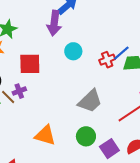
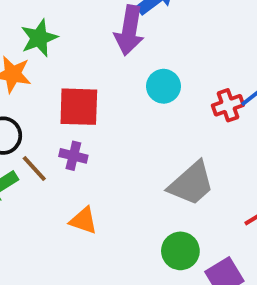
purple cross: (19, 91) -> (73, 156), moved, turned 32
orange triangle: (45, 135) -> (83, 220), moved, size x0.7

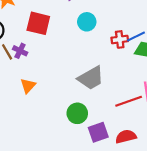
purple cross: (73, 156) -> (20, 51), moved
orange triangle: (83, 220) -> (28, 86), turned 42

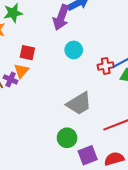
red square: (38, 23) -> (27, 53), size x0.7
orange triangle: (28, 86) -> (21, 71), moved

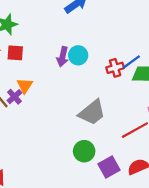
purple arrow: (61, 17) -> (63, 57), moved, size x0.7
red square: (27, 53) -> (15, 53), moved
purple cross: (11, 79) -> (14, 97), turned 32

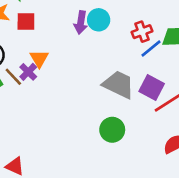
blue line: (131, 62) -> (151, 49), moved
gray trapezoid: (92, 112) -> (119, 85), turned -112
purple square: (109, 167) -> (152, 87), moved, turned -30

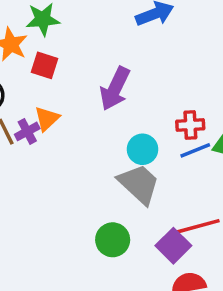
cyan circle: (99, 20) -> (143, 149), moved
purple arrow: (81, 22) -> (115, 89), size x1.4
purple square: (152, 87) -> (173, 246), moved

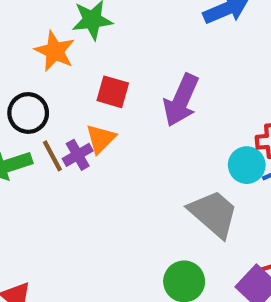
red square: (45, 65) -> (113, 92), moved
cyan circle: (143, 149) -> (247, 165), moved

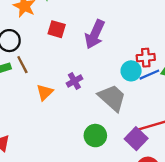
orange triangle: (101, 139) -> (45, 92), moved
purple cross: (78, 155) -> (74, 81), moved

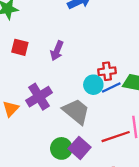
purple arrow: (95, 34) -> (57, 51), size x0.7
purple cross: (74, 81) -> (39, 97), size x1.6
purple square: (136, 139) -> (80, 148), moved

